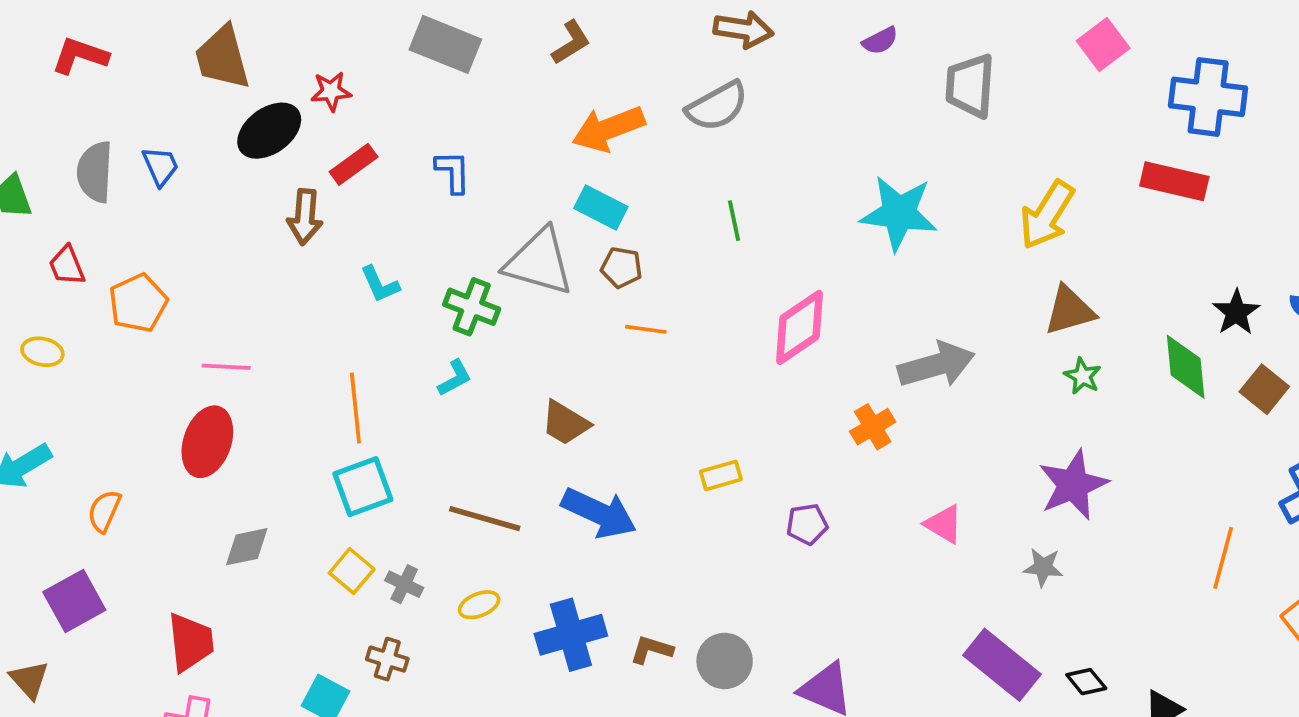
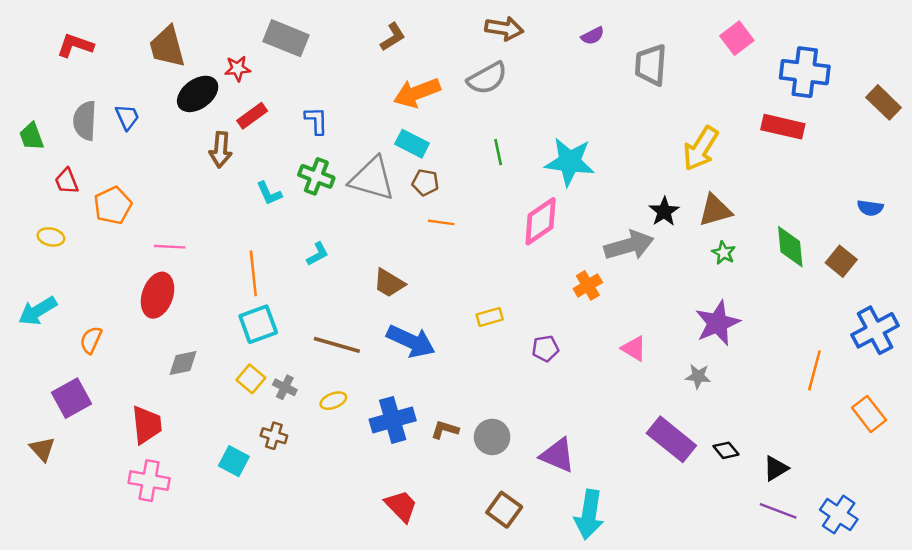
gray rectangle: (445, 44) -> (286, 38), moved
cyan star: (899, 213) -> (570, 162), moved
green cross: (472, 307) -> (316, 176), moved
black star: (1236, 312) -> (664, 212), moved

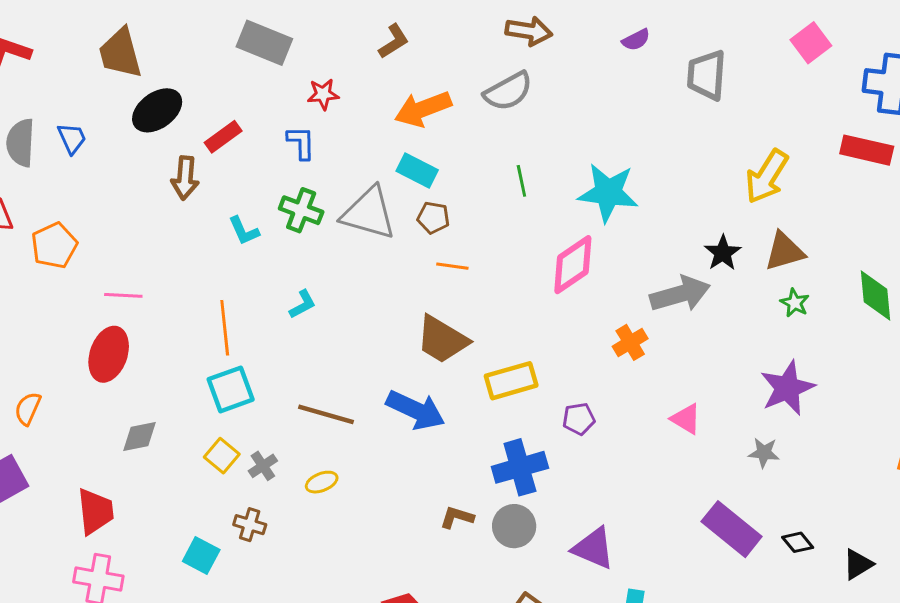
red star: (238, 68) -> (323, 94), moved
brown trapezoid: (389, 283) -> (442, 340), moved, size x1.4
yellow rectangle: (490, 317) -> (511, 381), size x1.6
gray cross: (285, 387) -> (263, 466), turned 30
blue cross: (393, 420) -> (520, 467), moved

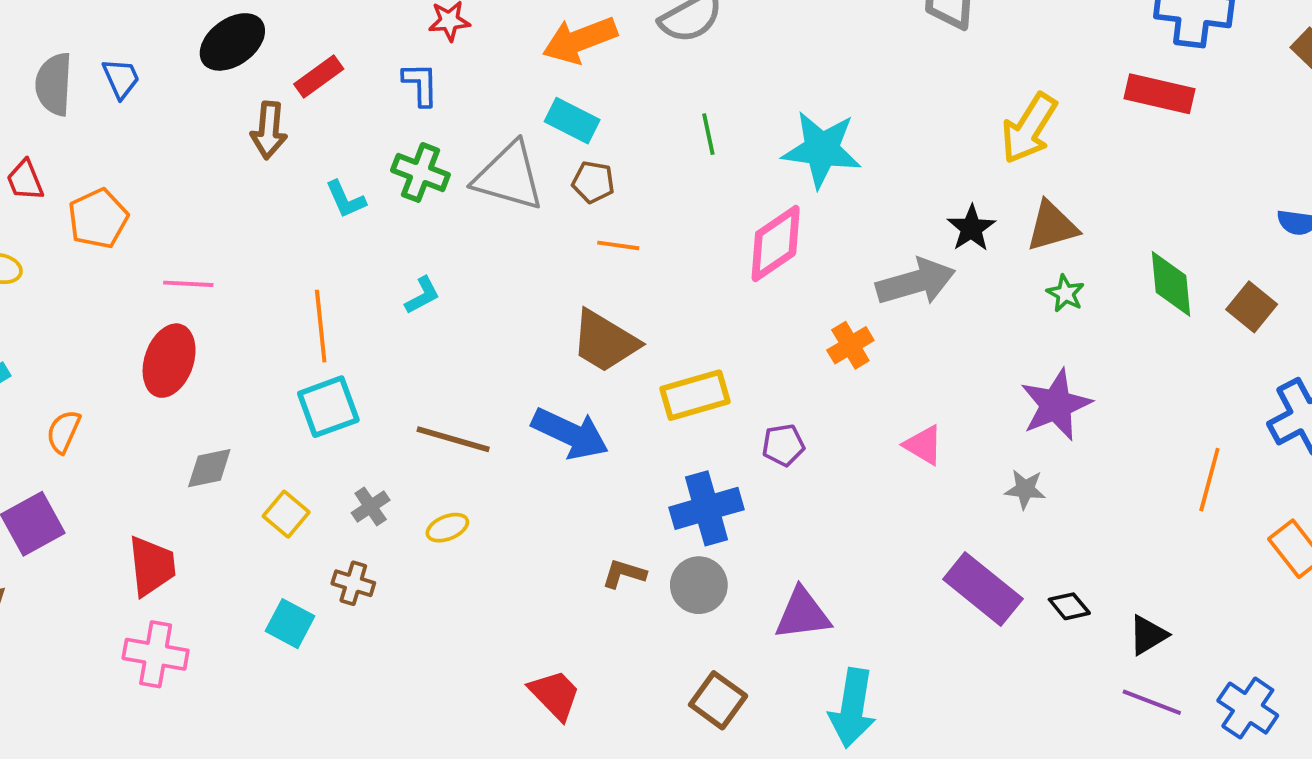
yellow square: (222, 456) -> (286, 514), moved
purple triangle: (593, 548) -> (802, 614), turned -30

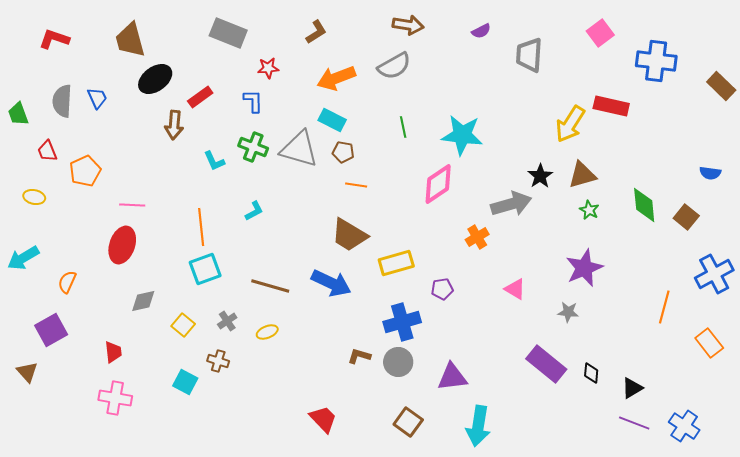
red rectangle: (1160, 94) -> (611, 106), moved
red trapezoid: (152, 566) -> (113, 352), size x0.7
black diamond: (1069, 606) -> (591, 373), turned 45

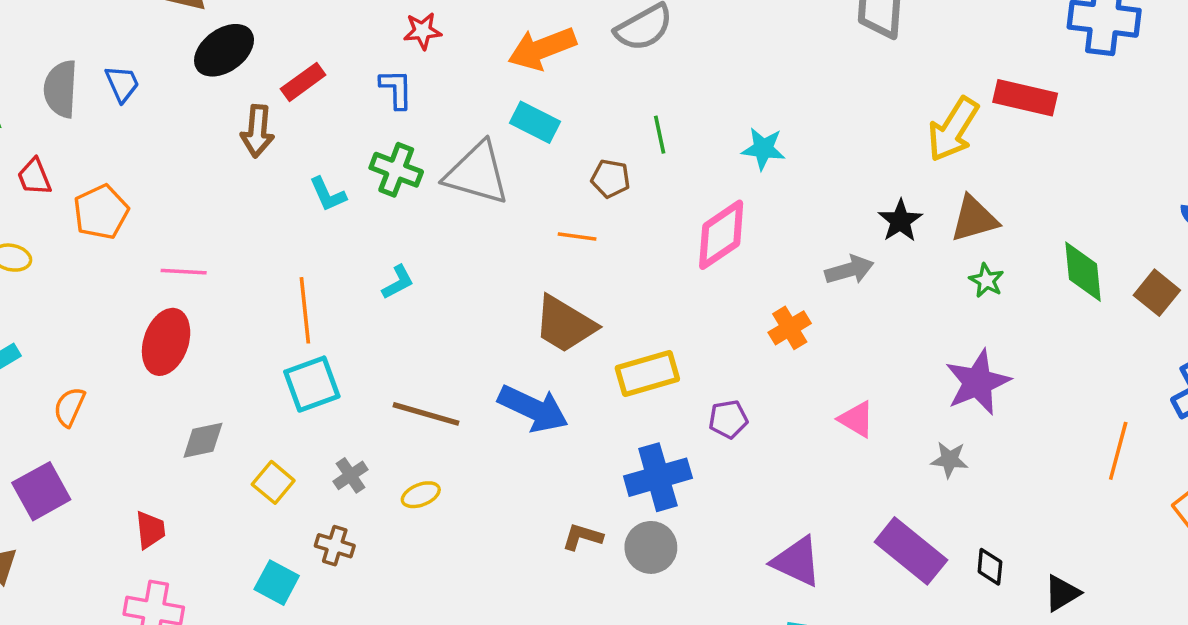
cyan star: (462, 135) -> (763, 149), size x0.6
brown pentagon: (343, 152) -> (610, 179), moved
gray arrow: (511, 204) -> (849, 270), size x0.7
purple triangle: (452, 377) -> (797, 561), moved, turned 32

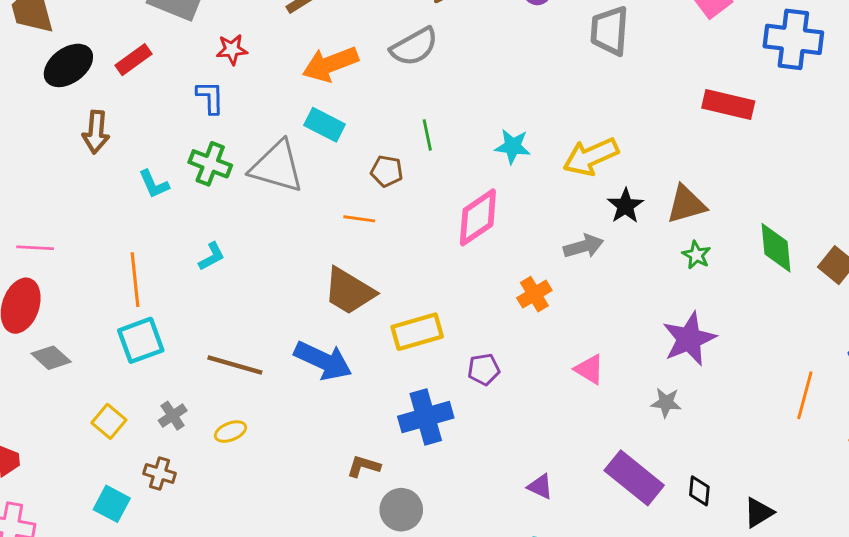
red rectangle: (303, 82) -> (134, 60), moved
yellow arrow: (953, 129) -> (591, 157), moved, turned 34
gray diamond: (203, 440) -> (51, 358), moved, turned 54
gray circle: (651, 547) -> (401, 510), moved
purple triangle: (797, 561) -> (540, 487), size x0.6

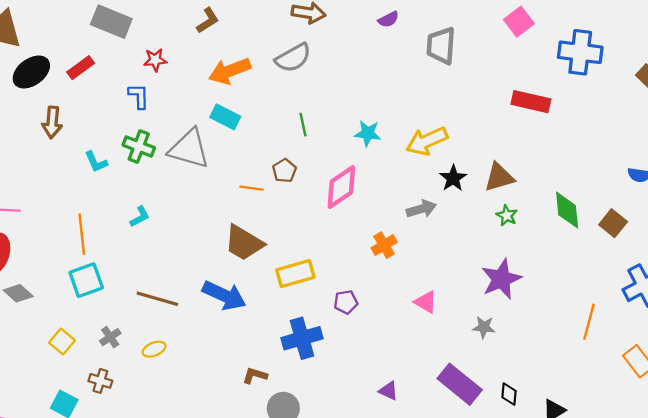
brown pentagon: (387, 171) -> (284, 171), moved, turned 30

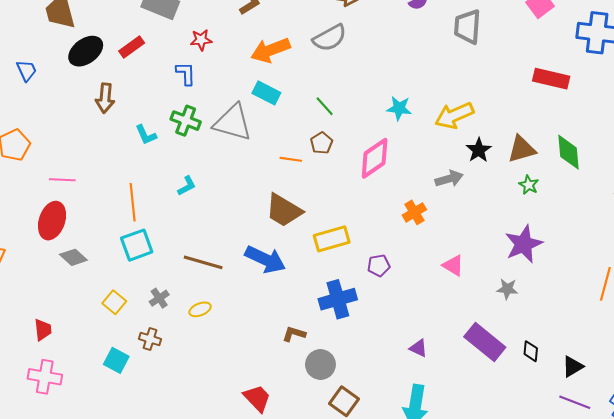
green line: (303, 125) -> (325, 106), moved, turned -30
green diamond: (567, 210) -> (569, 152), moved

